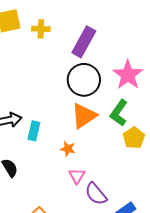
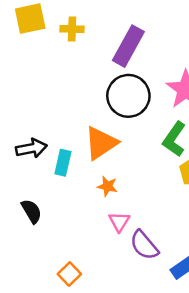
orange triangle: (84, 116) -> (101, 143), moved

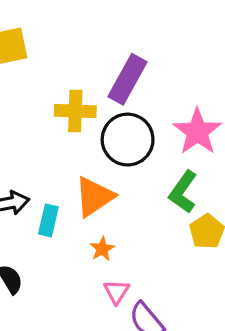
yellow cross: (72, 29) -> (75, 111), moved, size x1.4
orange star: (107, 186) -> (102, 249), turned 30

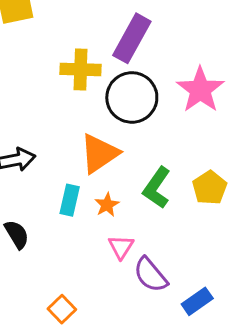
green L-shape: (183, 192) -> (157, 188), moved
cyan rectangle: (48, 220) -> (70, 200), moved

